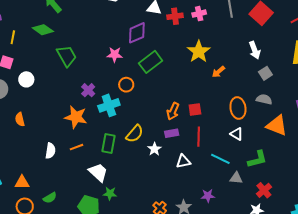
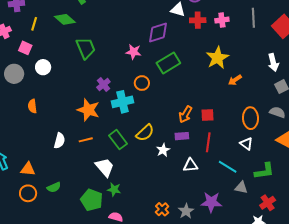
green rectangle: (109, 143) -> (118, 140), turned -54
purple star: (208, 196) -> (211, 202), size x1.5

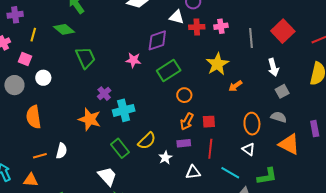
gray line: (253, 18) -> (251, 38), moved
orange circle: (142, 83) -> (184, 95), moved
orange semicircle: (32, 106) -> (34, 117), size x1.6
orange line: (86, 140) -> (40, 156), moved

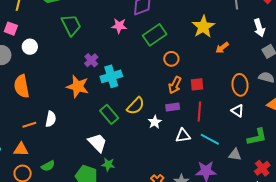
cyan line: (230, 173) -> (210, 139), moved

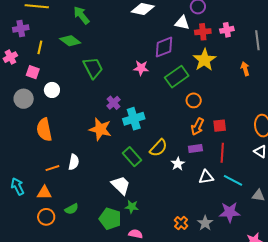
yellow star: (203, 27) -> (204, 60), moved
orange arrow: (222, 48) -> (245, 69), moved, turned 112

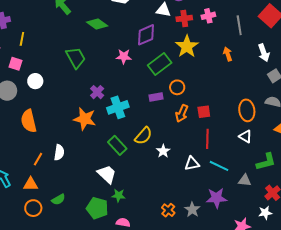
green diamond: (70, 41) -> (97, 24), moved
purple rectangle: (195, 149) -> (156, 97), moved
orange line: (52, 168) -> (38, 159), turned -40

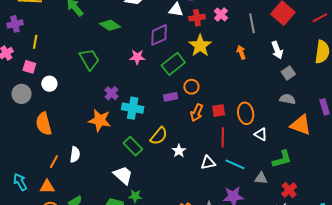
pink cross: (208, 16) -> (221, 14), turned -32
cyan cross: (118, 107) -> (133, 108), turned 30
orange ellipse: (247, 110) -> (246, 113), moved

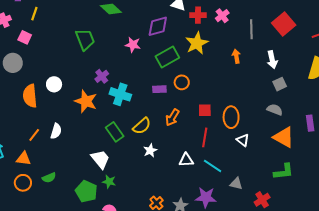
white circle: (49, 84) -> (54, 84), moved
orange arrow: (197, 113) -> (172, 117), moved
white star: (179, 151) -> (150, 150), moved
green L-shape: (282, 159) -> (284, 172), moved

